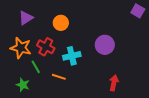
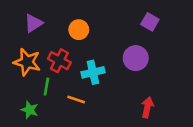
purple square: (138, 11) -> (150, 22), moved
green line: (36, 67) -> (46, 87), turned 40

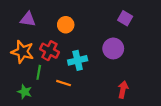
purple triangle: (33, 23) -> (28, 19), turned 42

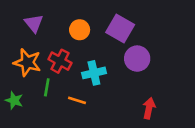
purple square: (125, 18) -> (120, 28), moved, size x1.5
purple triangle: (28, 19) -> (34, 23), turned 42
green star: (25, 92) -> (14, 100), moved

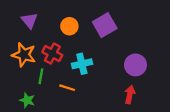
purple square: (120, 28) -> (105, 25), turned 30
purple circle: (137, 59) -> (135, 65), moved
green star: (14, 100) -> (27, 100), moved

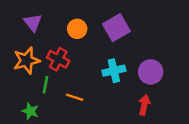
orange star: (24, 55) -> (26, 61), turned -30
cyan cross: (82, 64) -> (114, 71), moved

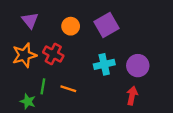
green line: (45, 85) -> (43, 86), moved

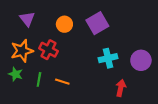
cyan cross: (104, 64) -> (108, 58), moved
purple circle: (138, 66) -> (141, 60), moved
green star: (28, 101) -> (16, 74), moved

